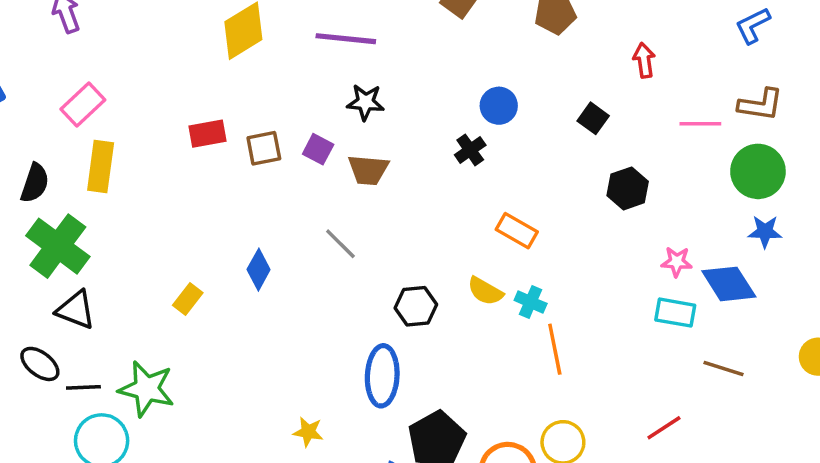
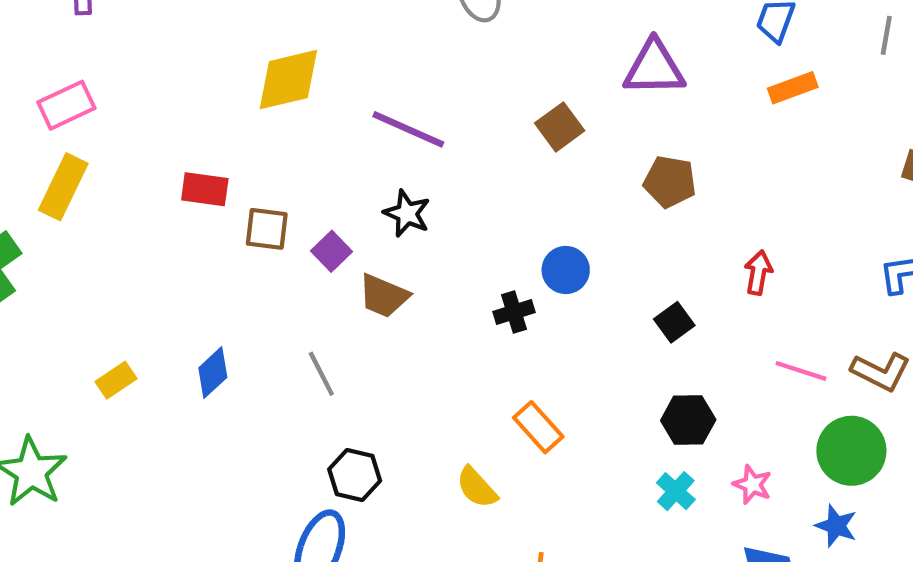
pink star: (677, 262) -> (752, 485), moved
cyan cross: (531, 302) -> (676, 491), moved
black hexagon: (416, 306) -> (355, 475), moved

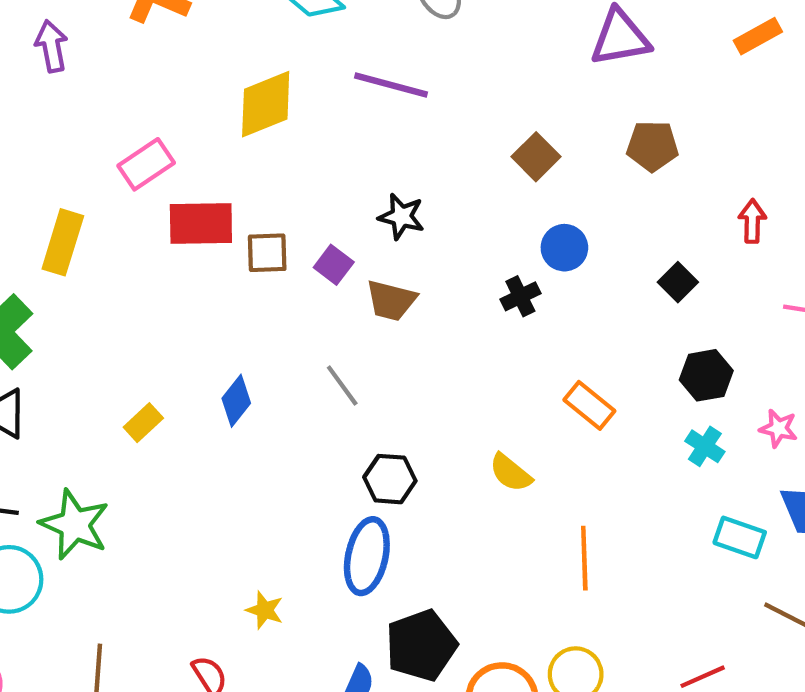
pink rectangle: (66, 105) -> (146, 164), moved
brown square: (560, 127) -> (536, 157), moved
purple line: (408, 129) -> (391, 85), moved
red rectangle: (205, 189) -> (201, 223), size x1.4
orange rectangle: (538, 427) -> (589, 405), moved

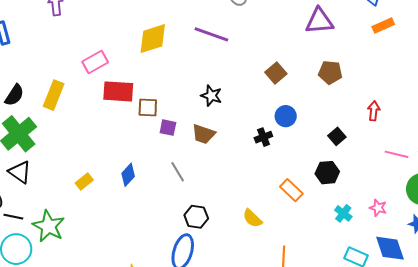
purple square: (334, 265) -> (168, 128), moved, turned -30
black hexagon: (706, 375) -> (327, 173), moved

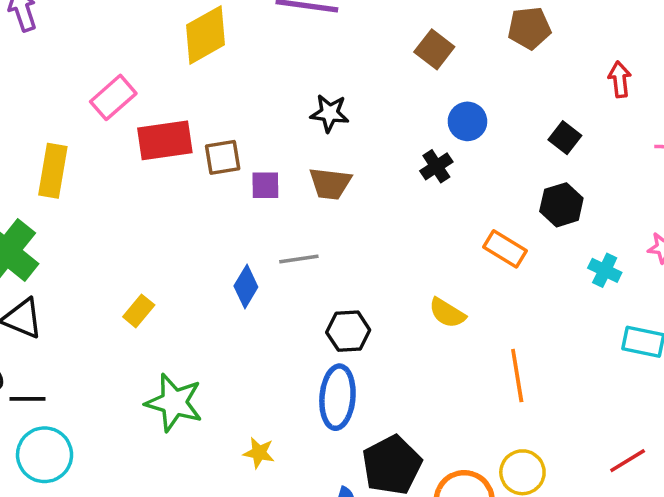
gray line: (178, 172) -> (299, 259), turned -55
blue diamond: (128, 175) -> (246, 286), moved
green star: (49, 226) -> (174, 403), moved

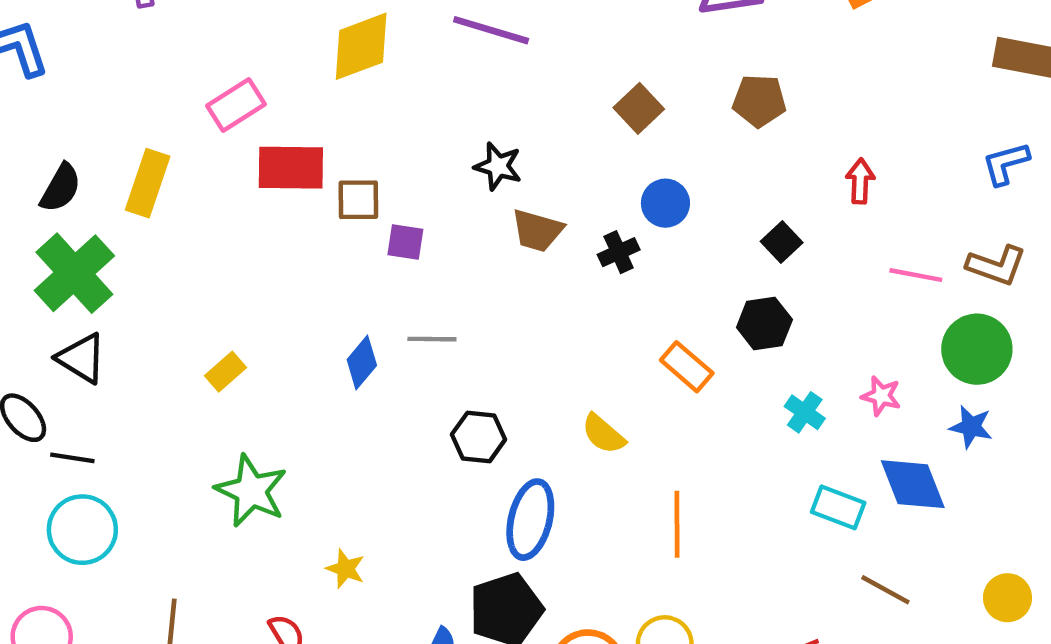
brown trapezoid: (330, 183) -> (537, 230), moved
blue ellipse: (337, 397) -> (530, 520), moved

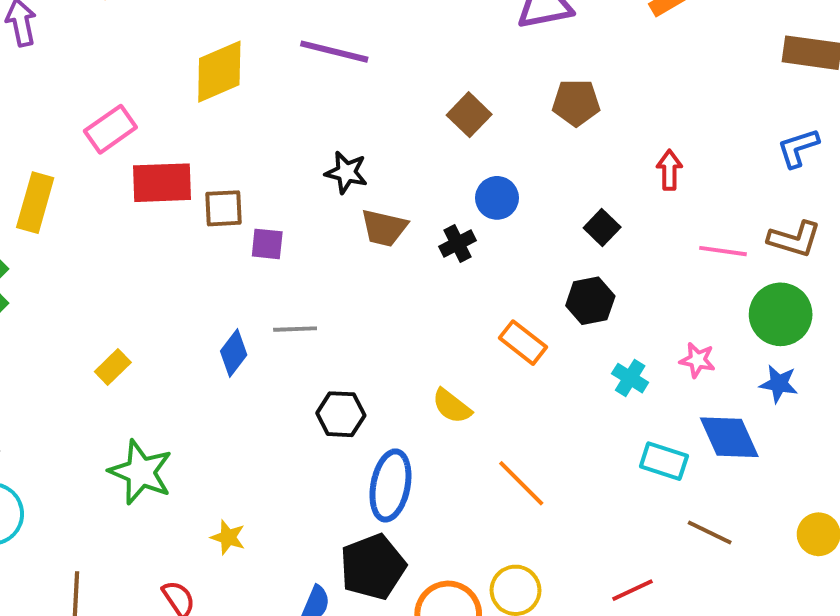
orange line: (677, 524) -> (521, 483), turned -42

